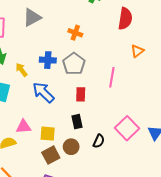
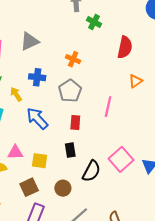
blue cross: (48, 60) -> (37, 77), moved
black semicircle: (99, 141) -> (91, 171), size x1.5
brown circle: (71, 147) -> (63, 188), moved
brown square: (51, 155) -> (29, 187), moved

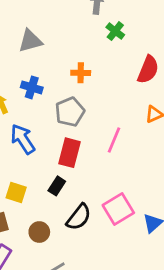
orange cross: (73, 59) -> (81, 73), turned -32
red rectangle: (75, 123) -> (69, 153), size x1.5
black rectangle: (70, 150) -> (57, 186), turned 32

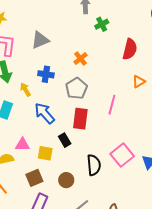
green cross: (115, 31) -> (102, 24), turned 32
orange cross: (81, 73) -> (80, 59), turned -32
black rectangle: (57, 186) -> (65, 140), moved, turned -56
black semicircle: (79, 217) -> (94, 165), turned -35

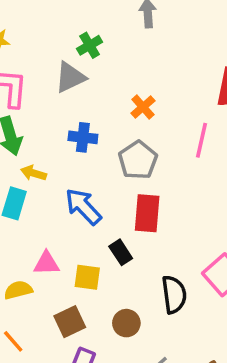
green cross: (102, 24) -> (90, 45), moved
yellow arrow: (25, 90) -> (34, 173), moved, turned -40
pink line: (112, 105) -> (202, 140), moved

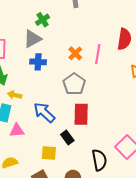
blue cross: (83, 137) -> (38, 62), moved
pink line: (202, 140) -> (98, 54), moved
pink triangle: (46, 263) -> (17, 131), moved

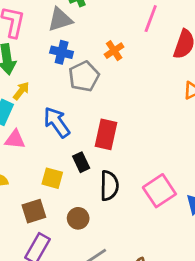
pink line: (98, 54) -> (151, 19), moved
gray pentagon: (74, 84) -> (84, 76), moved
yellow arrow: (15, 95) -> (21, 91), turned 104
black semicircle: (99, 160) -> (109, 186), moved

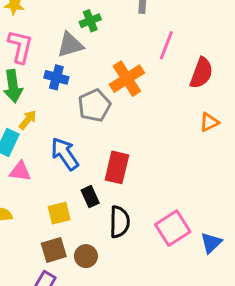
orange cross: (114, 51) -> (127, 79), size x1.6
blue cross: (62, 52) -> (56, 77), moved
yellow square: (52, 178) -> (59, 213), turned -30
brown square: (34, 211) -> (54, 250), moved

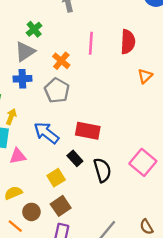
pink line: (166, 45) -> (91, 43), moved
orange cross: (127, 79) -> (61, 61), moved, size x0.7
red rectangle: (117, 167) -> (88, 131), turned -75
brown circle: (86, 256) -> (31, 212), moved

